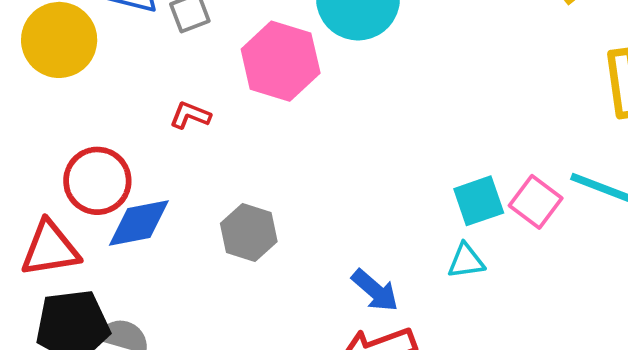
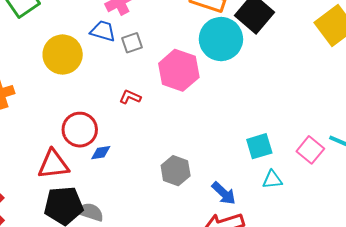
cyan square: (479, 201) -> (259, 146), moved
blue diamond: (139, 223) -> (101, 153), size x0.6
gray hexagon: (249, 233) -> (176, 171), moved

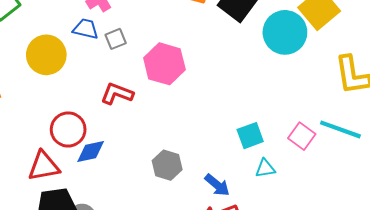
cyan circle: (221, 39) -> (285, 32), moved
red L-shape: (130, 97) -> (117, 94), size x1.5
blue diamond: (101, 153) -> (91, 151), size x1.4

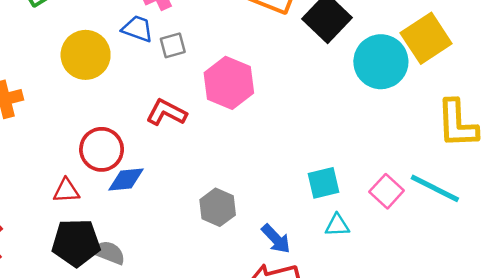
red triangle: (44, 166) -> (66, 191), size x0.7

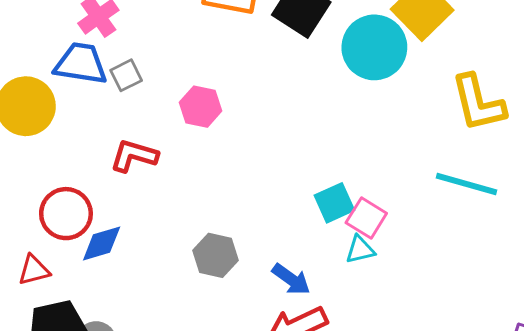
blue trapezoid: (137, 29) -> (81, 64), size x1.4
pink hexagon: (229, 83) -> (201, 107), size x0.7
pink square: (387, 191) -> (366, 218), moved

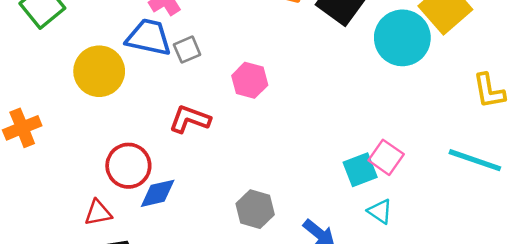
yellow L-shape: (478, 103) -> (489, 91), size x0.7
pink square: (366, 218) -> (386, 157), moved
cyan triangle: (360, 250) -> (380, 211), turned 44

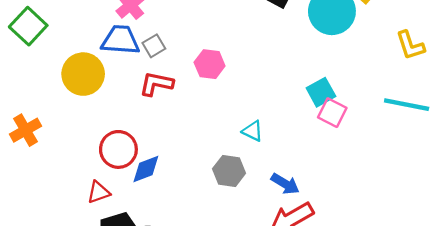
red L-shape: (190, 119) -> (156, 84), moved
cyan square: (360, 170) -> (321, 92), moved
cyan triangle: (380, 211) -> (253, 131), moved

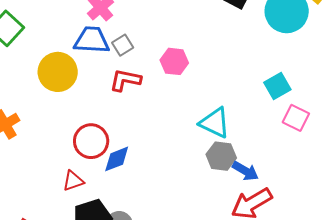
pink square: (332, 113) -> (296, 118), moved
cyan triangle: (253, 131) -> (215, 123), size x1.6
gray hexagon: (229, 171) -> (221, 156), moved

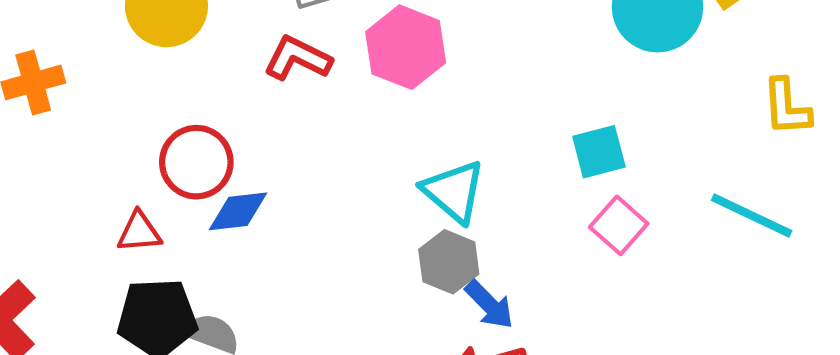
pink hexagon: (174, 61) -> (406, 47), size x1.4

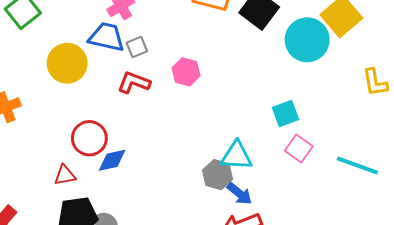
pink hexagon: (406, 47) -> (186, 72), size x0.7
cyan triangle: (454, 191) -> (236, 156), moved, turned -32
cyan line: (752, 215) -> (357, 166), moved

